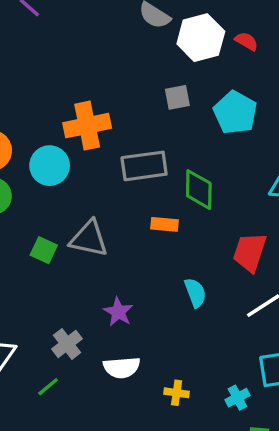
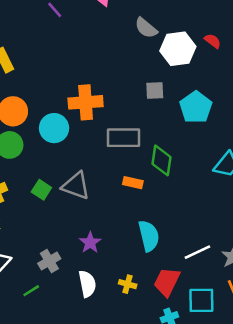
red semicircle: (246, 41) -> (213, 41), moved
red trapezoid: (250, 252) -> (167, 282), moved
cyan semicircle: (195, 293) -> (149, 236), size x1.4
white semicircle: (122, 367) -> (87, 284), turned -104
yellow cross: (177, 393) -> (128, 284), moved

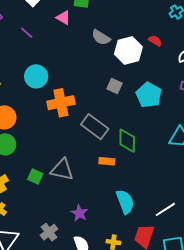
gray square: (155, 90) -> (114, 86), turned 35
cyan circle: (54, 128) -> (36, 76), moved
gray rectangle: (124, 138) -> (95, 127), turned 44

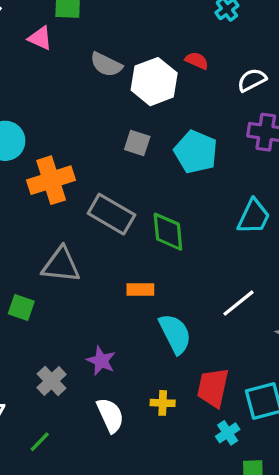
orange rectangle: (107, 161) -> (140, 289), moved
gray triangle: (62, 170) -> (61, 265), moved
white line: (165, 209) -> (238, 303), moved
gray cross: (49, 232) -> (52, 381), moved

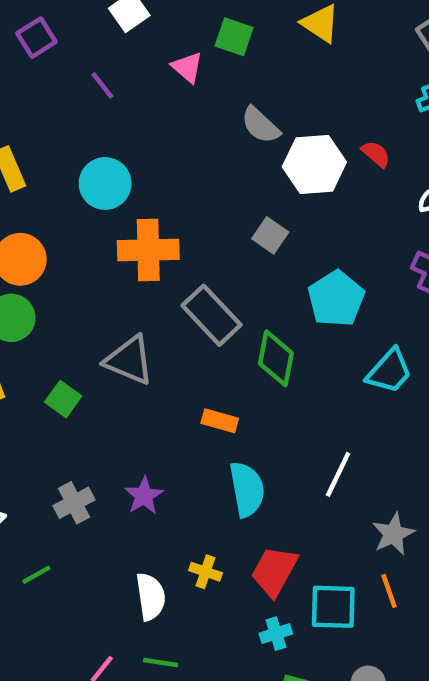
cyan pentagon: (196, 152) -> (336, 299), moved
white line: (238, 303) -> (338, 474), turned -42
white semicircle: (110, 415) -> (151, 597), moved

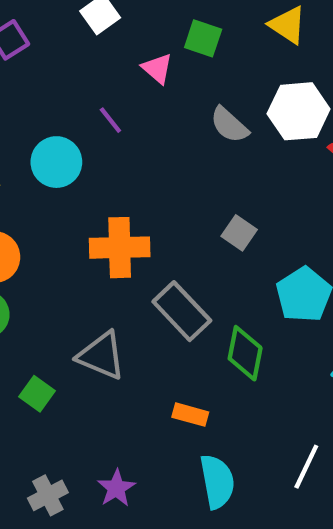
purple line: (102, 85) -> (110, 120), moved
white hexagon: (314, 164) -> (299, 111), moved
cyan circle: (105, 183) -> (56, 162), moved

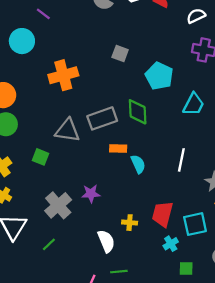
gray rectangle: (182, 311) -> (102, 118), moved, turned -52
cyan semicircle: (217, 482) -> (138, 164), moved, size x0.7
purple star: (116, 488) -> (91, 194), turned -30
gray cross: (48, 495) -> (58, 205), size x1.4

